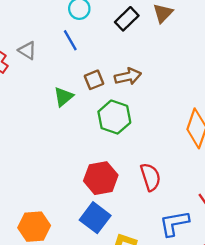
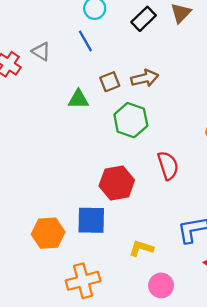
green triangle: (63, 97) -> (78, 99), turned 40
red semicircle: (150, 177) -> (168, 166), moved
blue square: (95, 218) -> (91, 220), moved, turned -36

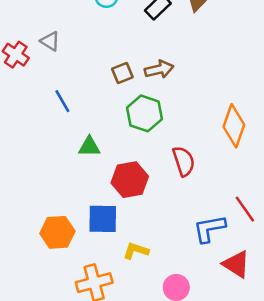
blue line: (85, 41) -> (62, 101), moved
green triangle: (78, 99) -> (89, 147), moved
yellow L-shape: (141, 248) -> (136, 251), moved

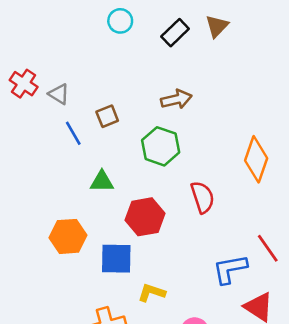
gray triangle: (50, 41) -> (59, 94), moved
brown square: (122, 73) -> (107, 116), moved
orange hexagon: (57, 232) -> (68, 236), moved

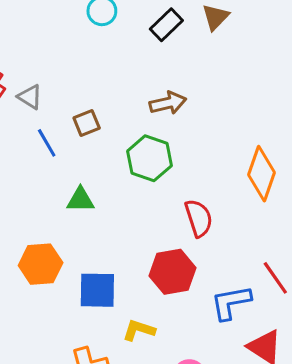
red hexagon: (145, 217) -> (173, 272), moved

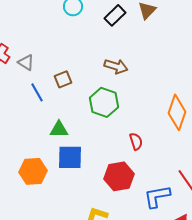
brown arrow: (168, 103) -> (116, 66), turned 30
red semicircle: (199, 218) -> (136, 141), size x0.7
blue square: (97, 290) -> (70, 157), moved

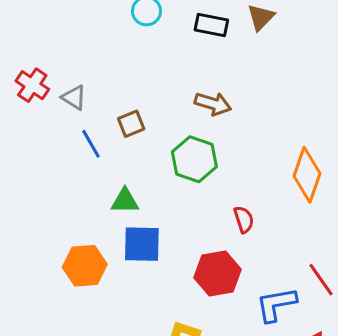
black rectangle: (115, 15) -> (211, 25), turned 55

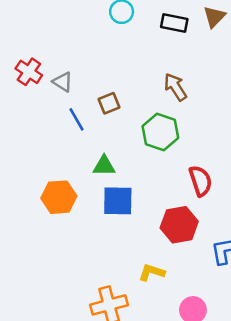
brown arrow: (213, 104) -> (175, 87), turned -140
red semicircle: (244, 219) -> (200, 181), size x1.4
orange hexagon: (85, 266) -> (59, 197), moved

